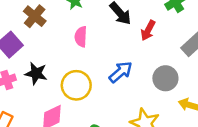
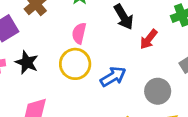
yellow circle: (76, 85) -> (75, 64), moved

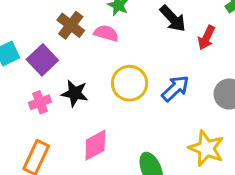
pink semicircle: (79, 33) -> (106, 33), moved, turned 105

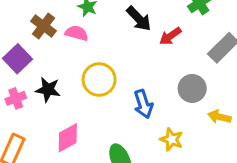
red arrow: (206, 38) -> (170, 36), turned 30
blue arrow: (175, 88) -> (143, 104), moved, turned 116
yellow star: (206, 148) -> (172, 139), size x0.7

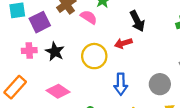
red arrow: (170, 36) -> (123, 43), moved
pink diamond: (68, 138) -> (58, 91), turned 45

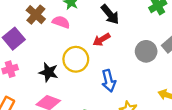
black star: (55, 52) -> (49, 72), moved
gray circle: (160, 84) -> (146, 51), moved

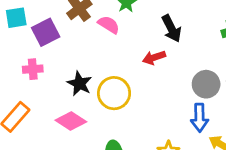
yellow circle: (76, 59) -> (114, 93), moved
blue arrow: (109, 81) -> (199, 118), moved

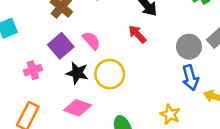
pink semicircle: (109, 25) -> (91, 41), moved, turned 30
purple square: (46, 32) -> (61, 46), moved
red arrow: (154, 57) -> (137, 34), turned 78

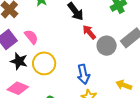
red arrow: (137, 34) -> (89, 32), moved
blue arrow: (190, 78) -> (83, 74), moved

